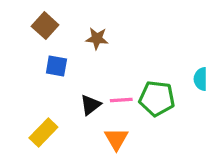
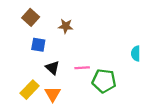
green pentagon: (157, 98) -> (104, 81), moved
black triangle: (90, 105) -> (53, 68), moved, turned -40
orange triangle: (116, 139) -> (53, 94), moved

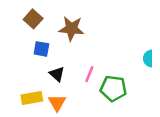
brown star: (66, 26) -> (71, 29), size x1.5
pink line: (82, 68) -> (89, 74), turned -64
yellow rectangle: (30, 90) -> (32, 98), turned 36

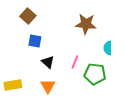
brown star: (71, 29) -> (86, 24), moved
cyan semicircle: (148, 58) -> (108, 48), moved
yellow rectangle: (32, 98) -> (13, 85), moved

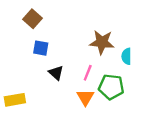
brown star: (86, 24) -> (102, 42), moved
orange triangle: (48, 86) -> (85, 97), moved

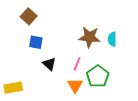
cyan semicircle: (126, 56) -> (112, 39), moved
green pentagon: (111, 87) -> (98, 76), turned 30

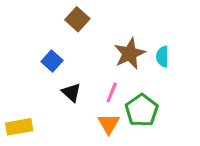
brown square: (29, 16) -> (77, 19), moved
brown star: (89, 37) -> (130, 54), turned -30
blue square: (36, 42) -> (52, 61), turned 32

